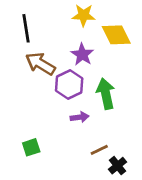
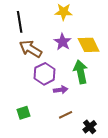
yellow diamond: (116, 35) -> (89, 45), moved
purple hexagon: (69, 85) -> (45, 74), moved
brown line: (99, 150) -> (66, 115), moved

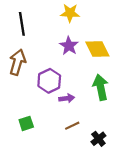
brown arrow: (31, 49) -> (17, 62), moved, turned 75
green arrow: (81, 72) -> (101, 87), moved

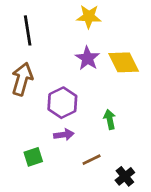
green arrow: (101, 87) -> (110, 119), moved, size x0.6
purple arrow: (67, 98) -> (64, 135), moved

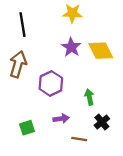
purple arrow: (64, 135) -> (61, 119), moved
brown line: (92, 160) -> (79, 139), moved, turned 35
black cross: (125, 176) -> (102, 122), moved

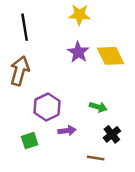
purple hexagon: (51, 83) -> (47, 107), moved
green arrow: (89, 97) -> (98, 107), turned 119
brown line: (79, 139) -> (96, 158), moved

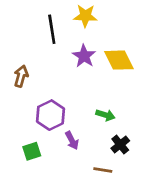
black line: (25, 27) -> (52, 29), moved
brown arrow: (20, 71) -> (21, 76), size x0.7
purple arrow: (67, 131) -> (72, 141), turned 70

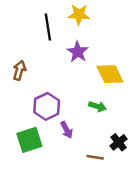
yellow diamond: (119, 60) -> (110, 74), moved
black cross: (120, 145) -> (119, 142), moved
green square: (32, 151) -> (29, 140), size x1.5

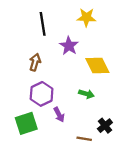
yellow star: (79, 15) -> (86, 17), moved
brown arrow: (19, 70) -> (35, 62), moved

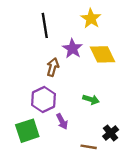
yellow star: (86, 17) -> (91, 19), turned 30
brown arrow: (35, 62) -> (53, 67), moved
yellow diamond: (97, 65) -> (102, 54), moved

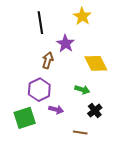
yellow diamond: (102, 54) -> (96, 63), moved
purple arrow: (62, 121) -> (56, 110), turned -48
black cross: (111, 133) -> (95, 111), moved

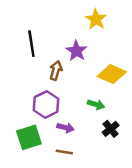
black line: (40, 23) -> (31, 44), moved
yellow diamond: (96, 63) -> (112, 74), turned -40
brown line: (80, 133) -> (64, 152), moved

